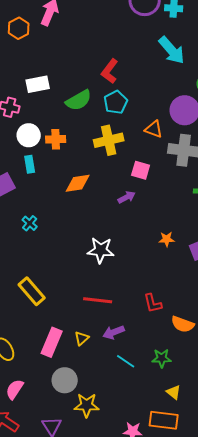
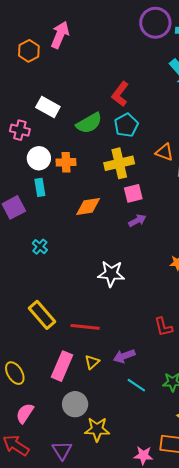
white rectangle: (38, 84) -> (48, 107), turned 40
pink square: (141, 170) -> (133, 193), moved, turned -30
red line: (98, 300) -> (85, 327), moved

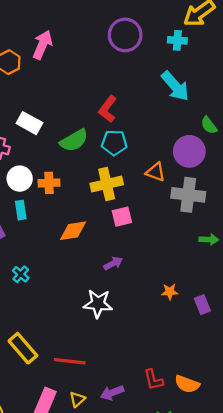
purple circle: (155, 23) -> (125, 35), moved
cyan pentagon: (126, 125) -> (114, 143), turned 30
purple arrow: (137, 220) -> (113, 263), moved
red L-shape: (163, 327) -> (153, 380), moved

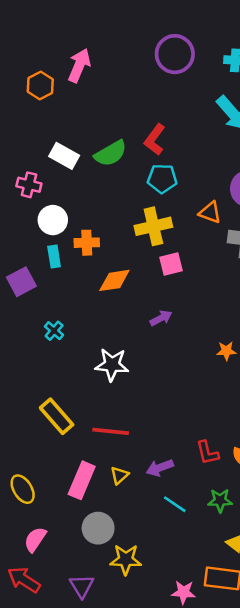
green semicircle: (74, 140) -> (111, 153), moved
orange cross: (49, 183) -> (87, 243), moved
white star: (98, 304) -> (112, 365), moved

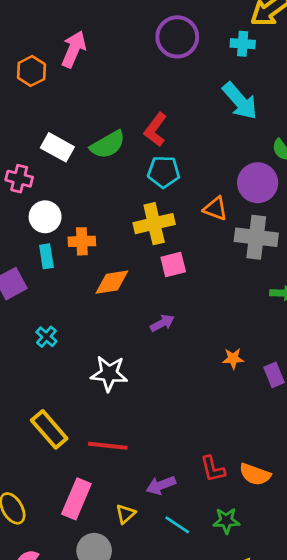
yellow triangle: (119, 475) -> (125, 514), moved

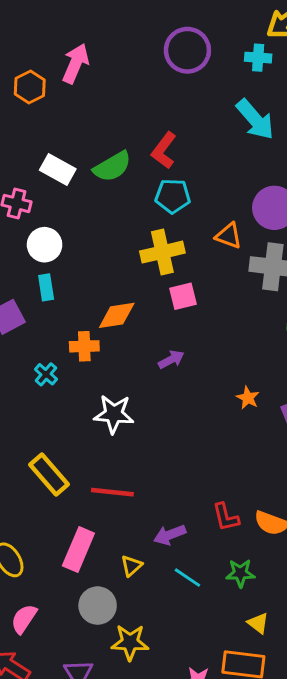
orange cross: (82, 241) -> (84, 346), moved
orange star: (233, 359) -> (248, 398), turned 30

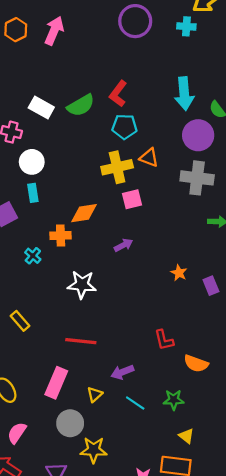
orange hexagon: (30, 87) -> (16, 30), moved
cyan arrow: (255, 119) -> (184, 94), moved, turned 36
orange triangle: (229, 236) -> (149, 158), moved
yellow rectangle: (49, 474) -> (20, 321), moved, size x0.7
red L-shape: (226, 517) -> (164, 340), moved

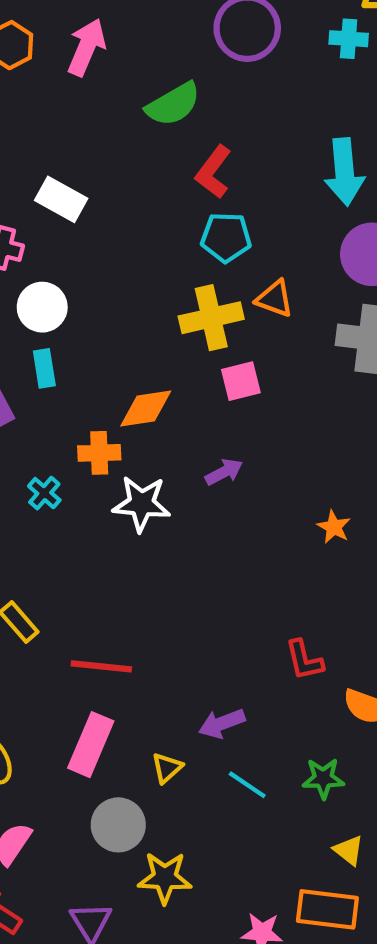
green semicircle: (81, 105) -> (173, 104), moved
white star: (82, 285) -> (142, 504), moved
red line: (81, 341) -> (101, 666), moved

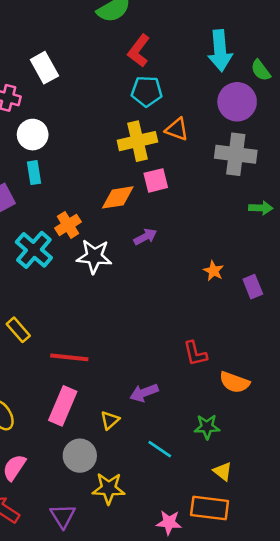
white rectangle: (61, 199) -> (44, 68), turned 32
orange diamond: (146, 409) -> (118, 197), moved
orange cross: (99, 453) -> (68, 225), turned -30
cyan cross: (44, 493) -> (34, 250), size x1.8
cyan line: (247, 785) -> (160, 449), moved

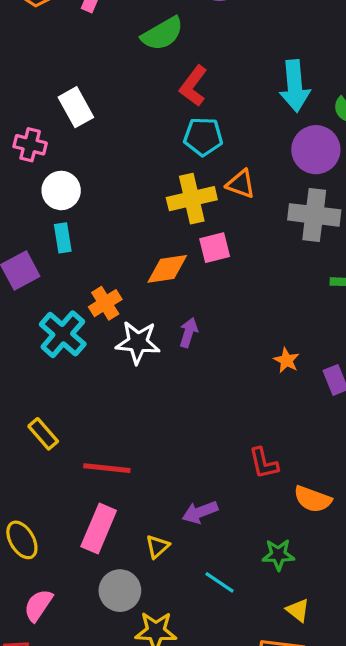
purple arrow: (145, 237) -> (188, 333), moved, turned -45

